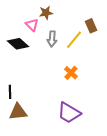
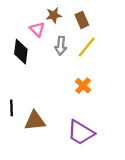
brown rectangle: (91, 26) -> (82, 20), moved
black diamond: (18, 44) -> (21, 52), turned 55
brown triangle: (18, 112) -> (35, 121), moved

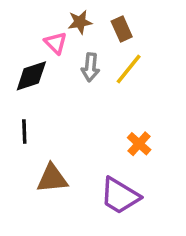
black diamond: (21, 52) -> (31, 76), turned 65
orange cross: (83, 86) -> (139, 144), moved
black line: (11, 108) -> (24, 132), moved

